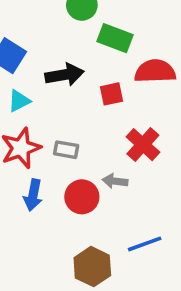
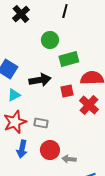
green rectangle: (115, 38) -> (69, 59), turned -36
red cross: (143, 145) -> (89, 105), moved
gray arrow: (115, 181) -> (69, 159), moved

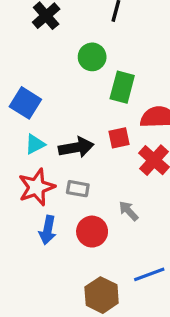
green rectangle: (69, 59) -> (122, 87), turned -60
black arrow: (40, 80) -> (76, 147), moved
gray arrow: (69, 159) -> (129, 211), moved, turned 40

